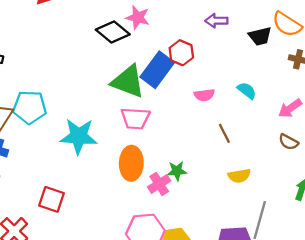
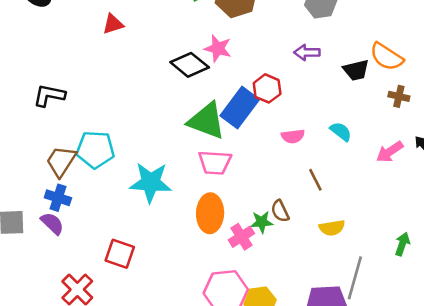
brown semicircle: (288, 142) -> (280, 211), moved, turned 36

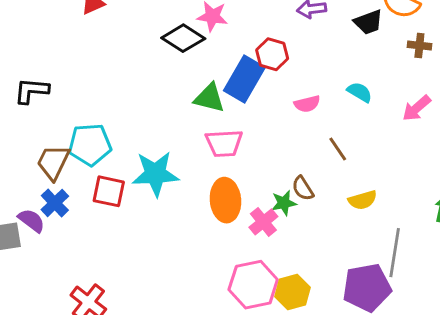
green triangle: (207, 121) -> (209, 98), size x0.7
blue cross: (58, 198) -> (55, 203), turned 35
purple semicircle: (52, 223) -> (31, 220), moved
red square: (120, 254) -> (109, 191), moved

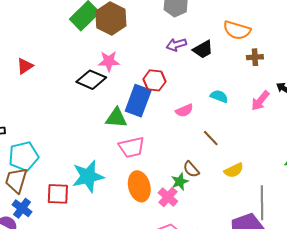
black trapezoid: (368, 22) -> (203, 49), moved
cyan pentagon: (90, 145) -> (24, 156), moved

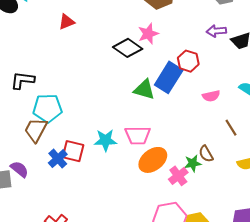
pink star: (109, 61) -> (148, 34), turned -30
pink trapezoid: (132, 147) -> (138, 135), moved
cyan star: (88, 176) -> (105, 140), size x0.7
orange ellipse: (139, 186) -> (153, 160), turned 56
blue cross: (22, 208) -> (58, 159), moved

